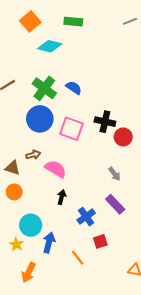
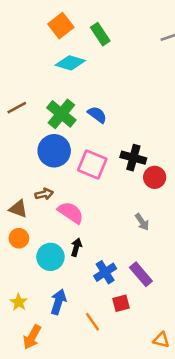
orange square: (30, 21) -> (61, 26), moved
green rectangle: (73, 22) -> (100, 34), turned 48
purple rectangle: (115, 204) -> (141, 274), moved
cyan circle: (31, 225) -> (50, 257), moved

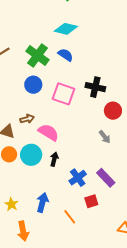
cyan diamond: (70, 63) -> (66, 29), moved
blue circle: (54, 151) -> (33, 85), size x0.7
red circle: (155, 177) -> (113, 111), moved
cyan circle: (50, 257) -> (31, 155), moved
orange arrow: (32, 337) -> (23, 231), turned -36

